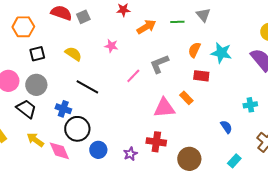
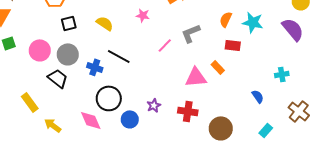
blue cross: (63, 109) -> (95, 67), moved
yellow arrow: (35, 140) -> (53, 125), moved
purple star: (130, 154) -> (154, 105), moved

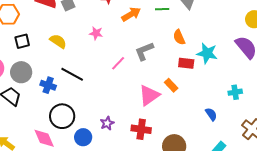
orange semicircle: (226, 19) -> (179, 37), turned -49
cyan star: (253, 22) -> (207, 53), moved
pink triangle: (196, 77) -> (149, 95), turned -30

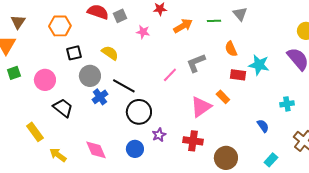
pink star: (96, 33) -> (143, 32), moved
gray circle: (21, 72) -> (90, 76), moved
blue cross: (48, 85) -> (100, 97), turned 35
black circle: (62, 116) -> (139, 112), moved

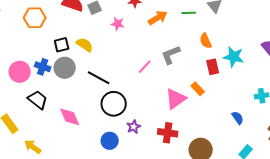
black square: (74, 53) -> (62, 45), moved
red rectangle: (238, 75) -> (213, 67), turned 70
blue cross: (100, 97) -> (43, 67), moved, turned -35
pink diamond: (96, 150) -> (70, 117), moved

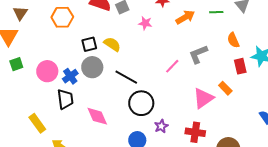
blue cross: (43, 67) -> (70, 76), moved, turned 35
black trapezoid: (38, 100) -> (65, 99), turned 45

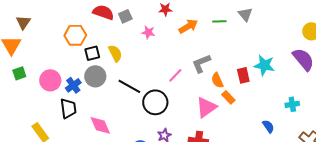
orange hexagon: (62, 17) -> (75, 35), moved
orange semicircle: (233, 40) -> (217, 80), moved
yellow semicircle: (112, 44) -> (115, 53), turned 30
black circle: (141, 103) -> (155, 102), moved

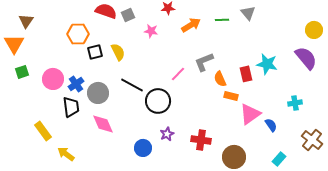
gray circle: (95, 76) -> (98, 93), moved
orange rectangle: (228, 97) -> (231, 96), turned -32
pink triangle: (206, 107) -> (250, 114), moved

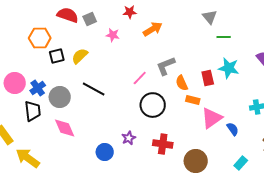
green line: (222, 20) -> (224, 37), moved
yellow semicircle: (118, 52) -> (80, 56), turned -108
black circle: (158, 101) -> (153, 105), moved
yellow arrow: (66, 154) -> (28, 158), size x1.4

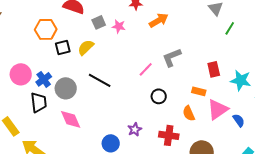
gray square: (90, 19) -> (99, 22), moved
green line: (224, 37) -> (230, 28), turned -56
cyan star: (229, 68) -> (241, 80), moved
orange semicircle: (182, 83) -> (189, 113), moved
black circle: (153, 105) -> (159, 96), size x0.6

